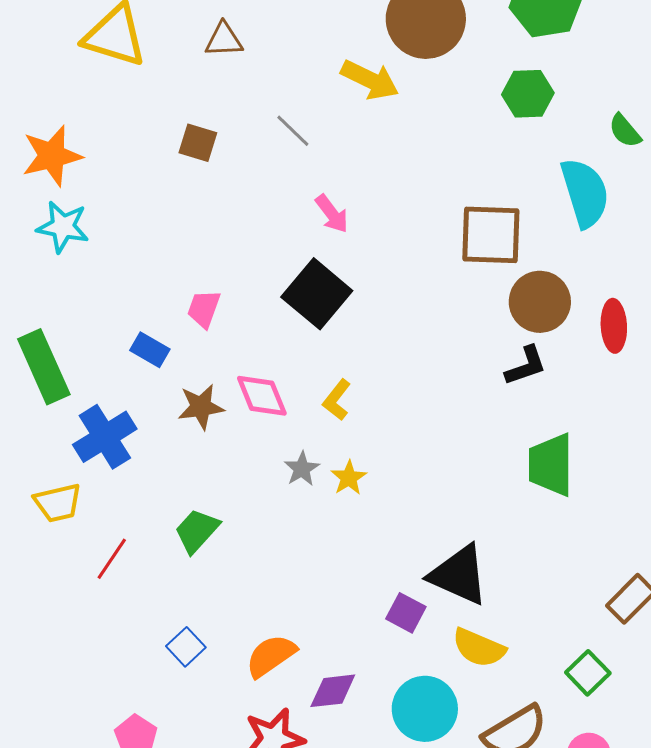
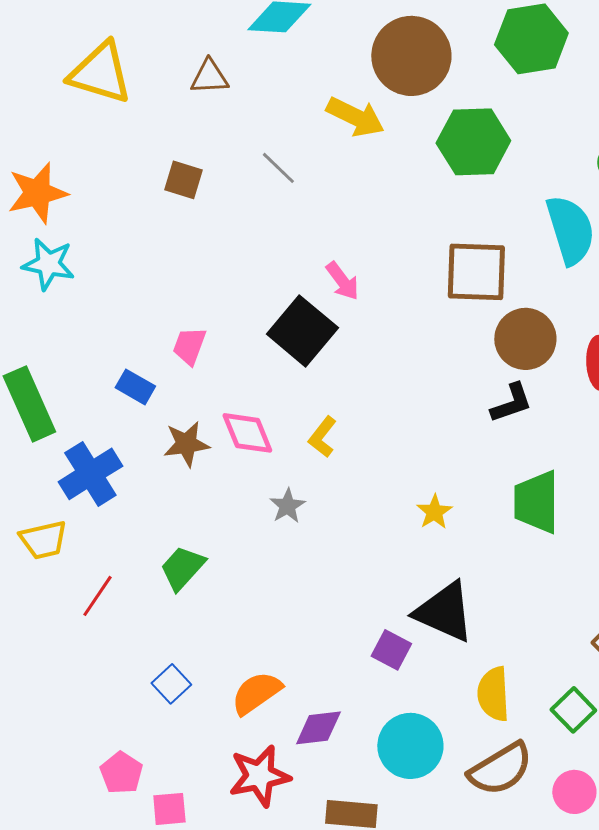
green hexagon: (528, 94) -> (473, 142), moved, size x1.4
pink arrow: (332, 214) -> (342, 281), moved
yellow star: (349, 478) -> (434, 512), moved
yellow semicircle: (479, 648) -> (493, 694), moved, turned 64

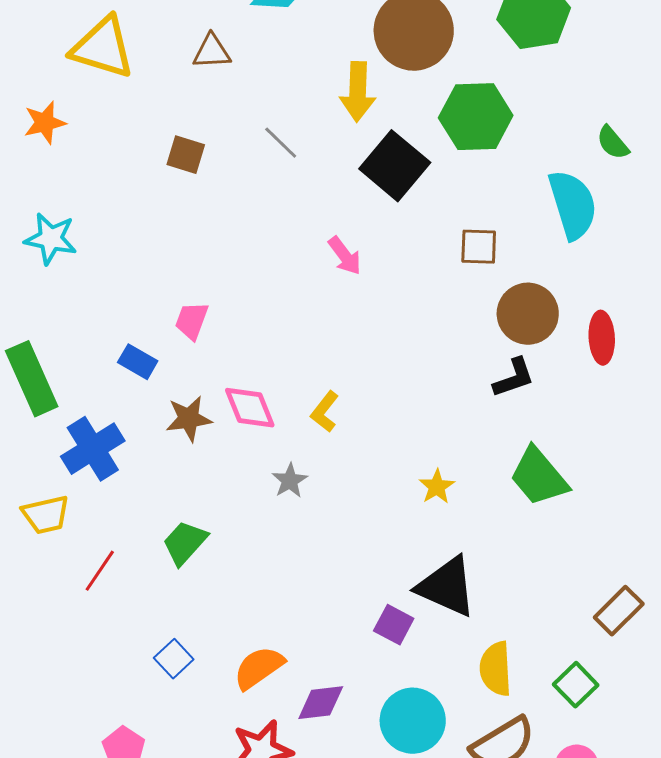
yellow arrow: (355, 117) -> (358, 92), turned 66
orange star: (37, 193) -> (45, 123), moved, size x0.7
brown square: (476, 272) -> (479, 247), size x0.6
black square: (302, 331) -> (395, 166), moved
green trapezoid: (536, 502) -> (539, 477), turned -40

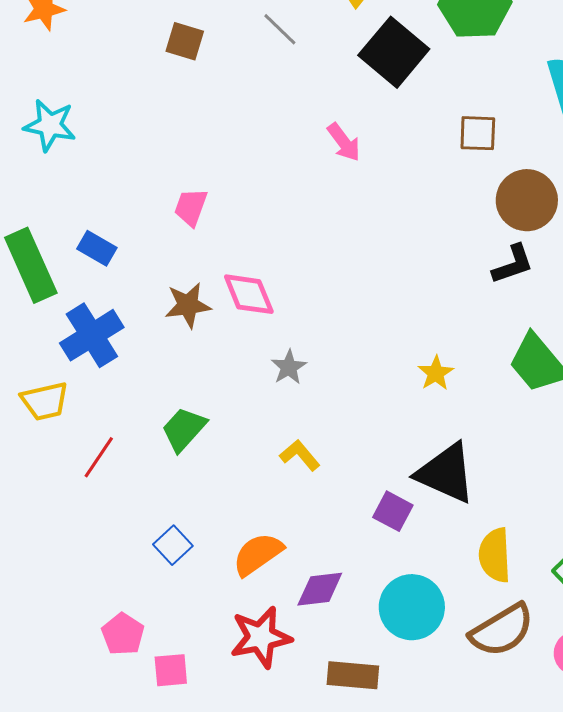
blue rectangle: (138, 362) -> (97, 248), moved
yellow L-shape: (325, 412) -> (300, 455), moved, turned 102

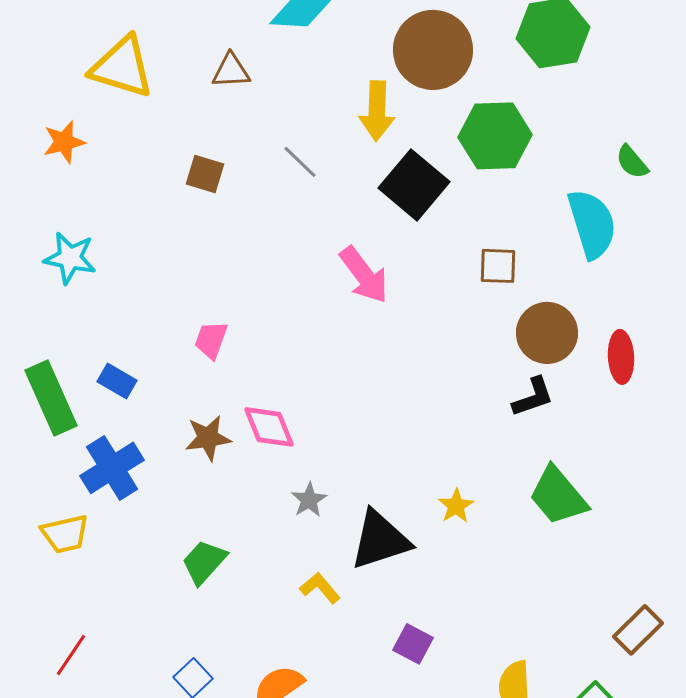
pink arrow: (344, 142) -> (364, 275), size x1.5
red line: (99, 457) -> (71, 655), moved
black triangle: (446, 473) -> (380, 540), moved, turned -42

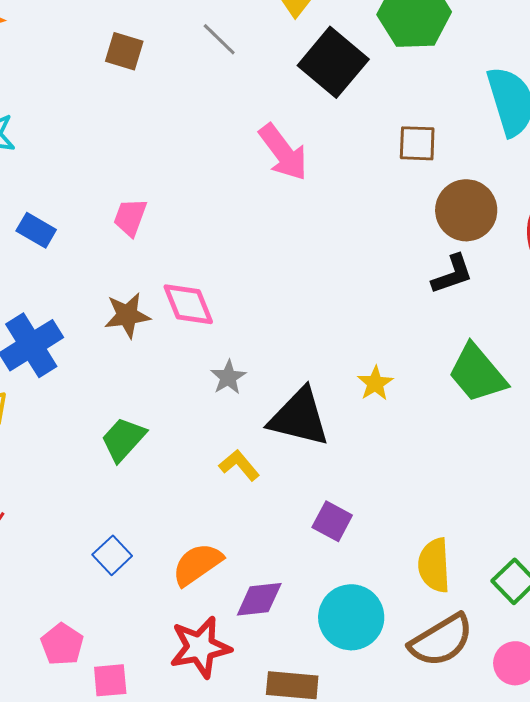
blue rectangle: (117, 381) -> (36, 230), moved
black triangle: (380, 540) -> (299, 417), turned 32

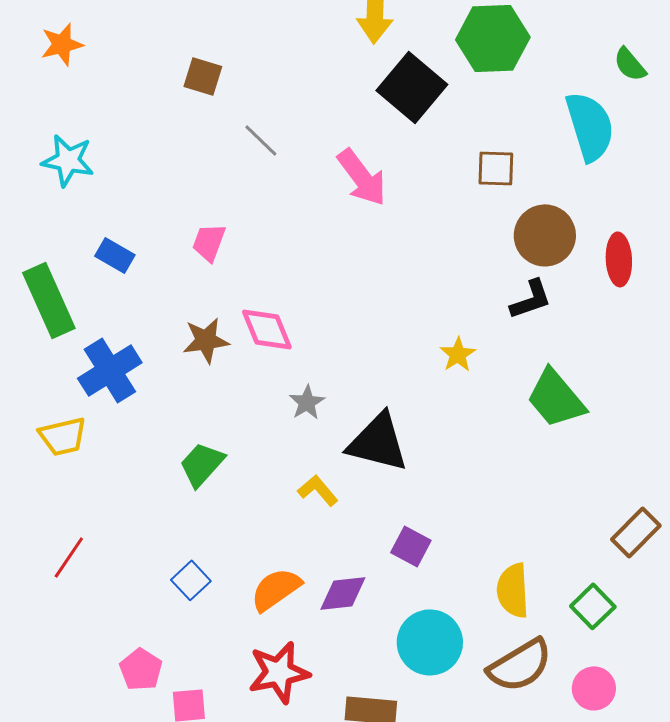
gray line: (219, 39) -> (261, 140), moved
yellow star: (375, 383) -> (458, 354), moved
purple diamond: (259, 599) -> (343, 593), moved

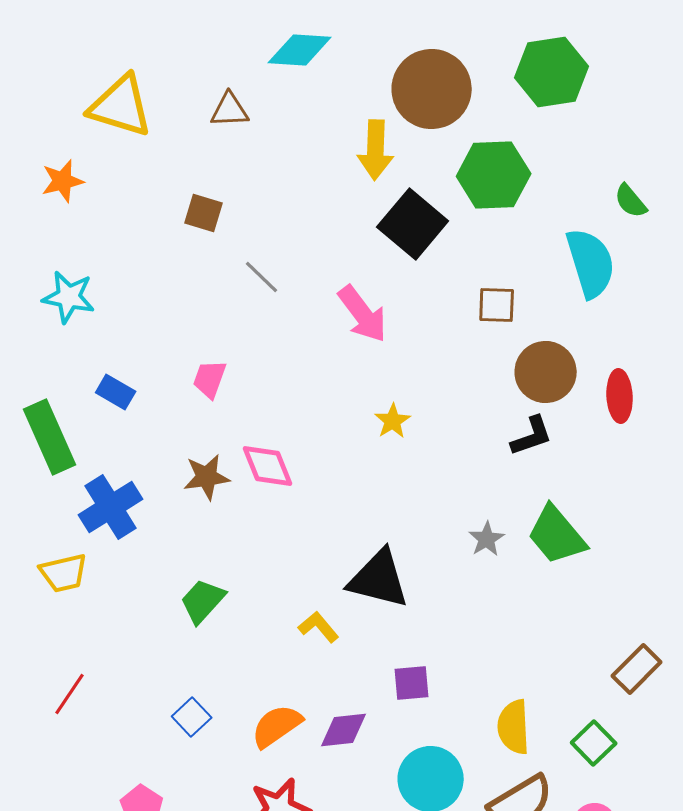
yellow star: (458, 354) -> (393, 421), moved
gray star: (307, 402) -> (487, 539), moved
purple square: (411, 546) -> (412, 683), turned -33

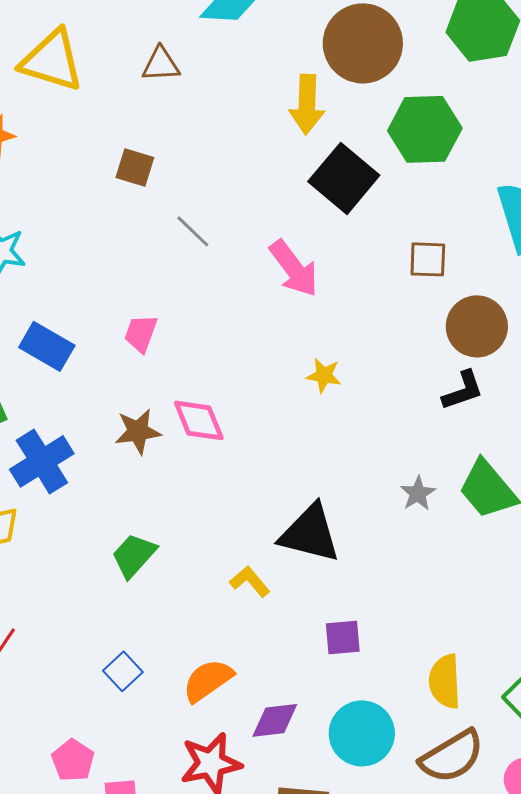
blue rectangle: (116, 392) -> (47, 346), size x1.4
yellow star: (393, 421) -> (324, 375), turned -30
purple diamond: (344, 730) -> (275, 720), moved

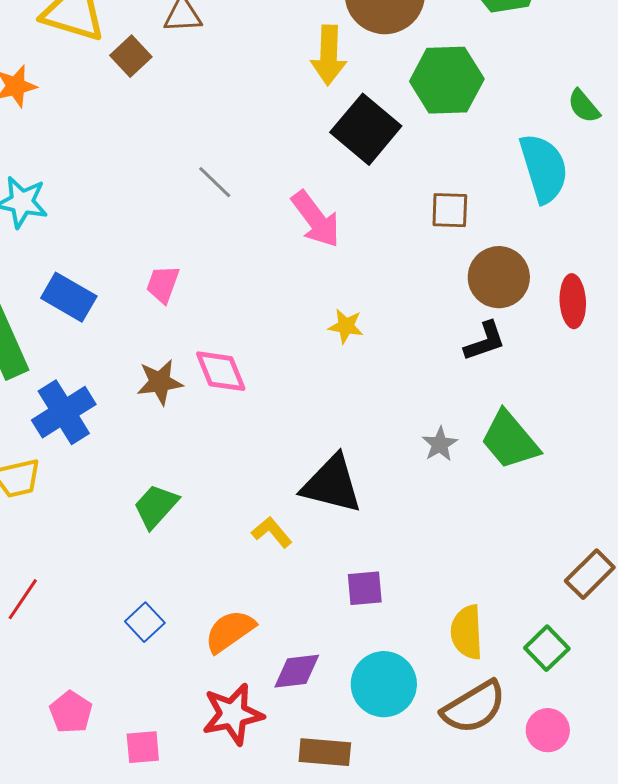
brown square: (135, 167) -> (131, 56), moved, turned 30
pink pentagon: (73, 760) -> (71, 712), moved

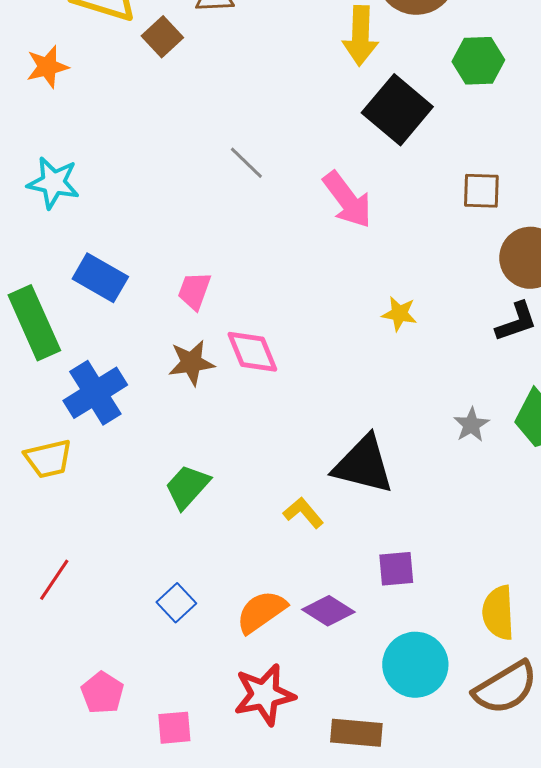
green hexagon: (447, 80) -> (478, 61), size x0.7
pink trapezoid: (163, 284) -> (194, 291), moved
yellow star: (346, 326) -> (399, 314), moved
purple diamond: (297, 671) -> (328, 611), moved, turned 39

